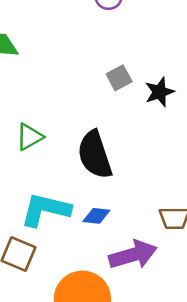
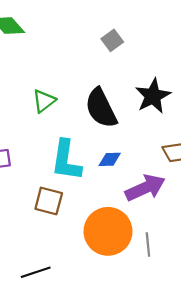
black star: (159, 92) -> (153, 96), moved, size x1.4
cyan L-shape: (46, 210) -> (66, 160), turned -87

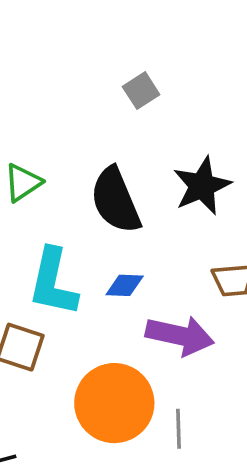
purple arrow: (145, 188) -> (180, 336), turned 33

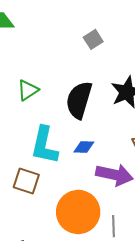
black semicircle: (116, 200) -> (79, 100), turned 39

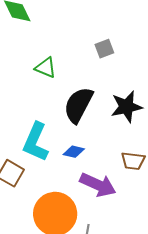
green triangle: (28, 90) -> (46, 68), moved, turned 45

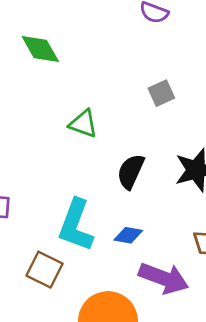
black semicircle: (78, 105) -> (131, 171), size x0.7

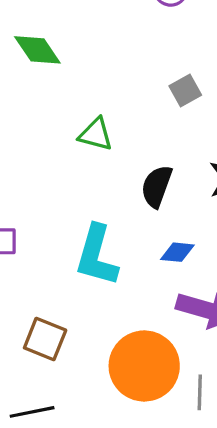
blue diamond: (128, 235) -> (177, 252), moved
brown square: (45, 270) -> (45, 339), moved

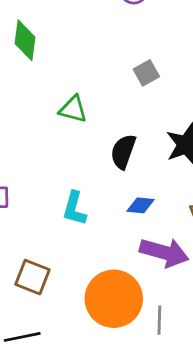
green diamond: (37, 50) -> (25, 40), turned 42
cyan L-shape: (97, 255) -> (74, 208), size x0.7

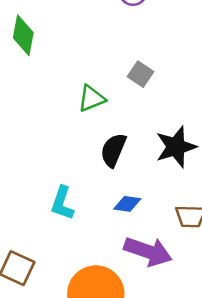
gray square: (146, 73) -> (140, 74), turned -30
green triangle: (73, 109) -> (92, 99), moved, turned -40

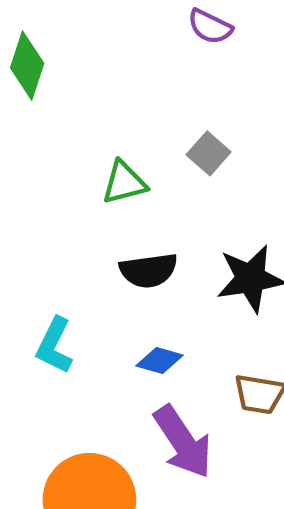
black semicircle: (113, 150) -> (148, 270), turned -128
purple arrow: (148, 251) -> (183, 442), turned 30

